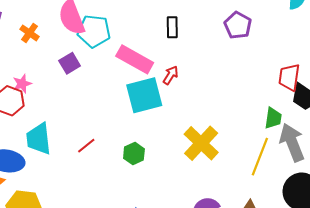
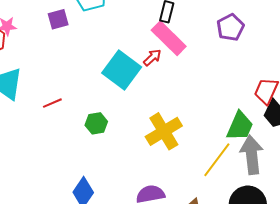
pink rectangle: (135, 59) -> (169, 38), moved
cyan square: (144, 95) -> (122, 70), turned 36
green trapezoid: (273, 118) -> (240, 126), size x1.4

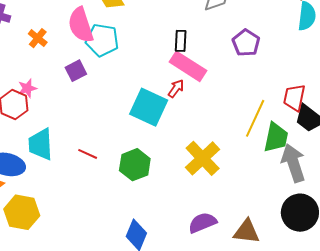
red line: (52, 103) -> (88, 154), turned 60
green hexagon: (96, 123) -> (135, 165), size x1.4
yellow line: (217, 160) -> (255, 118), moved

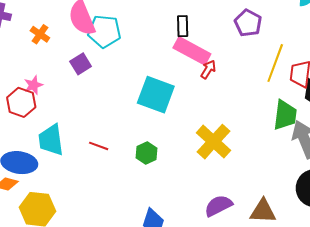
red arrow: (176, 89) -> (208, 69), moved
yellow line: (255, 118) -> (275, 63), moved
green hexagon: (135, 165) -> (146, 153), size x0.7

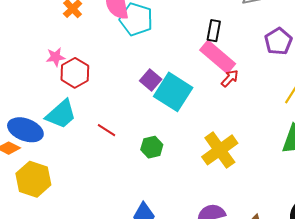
purple square: (81, 64) -> (151, 80), moved, turned -30
red hexagon: (21, 102) -> (75, 73), moved
cyan trapezoid: (51, 140) -> (61, 114), turned -136

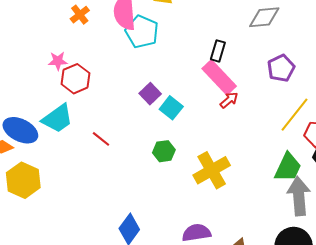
cyan square: (173, 92) -> (171, 108), size x0.6
green hexagon: (152, 147) -> (164, 151), moved

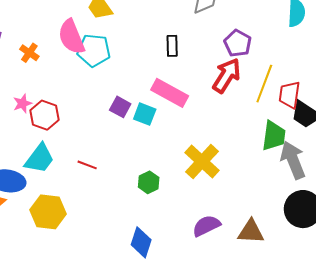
pink rectangle: (219, 77) -> (170, 93), moved
red arrow: (229, 100) -> (227, 76), moved, size x1.8
green hexagon: (164, 151) -> (149, 182), moved
yellow hexagon: (23, 180) -> (48, 212), moved

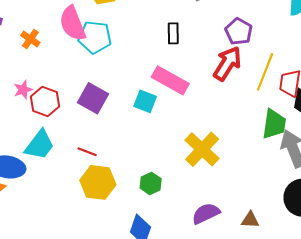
purple square: (120, 107) -> (93, 98), moved, size x1.4
green hexagon: (149, 182) -> (151, 183), moved
yellow hexagon: (48, 212) -> (98, 182), moved
brown triangle: (251, 232) -> (250, 220), size x0.7

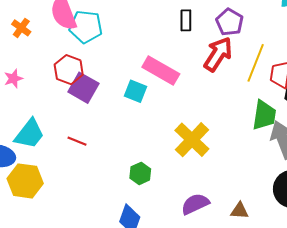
black rectangle: (173, 33) -> (186, 20), moved
red hexagon: (45, 102) -> (69, 70), moved
yellow hexagon: (98, 182) -> (25, 181), moved

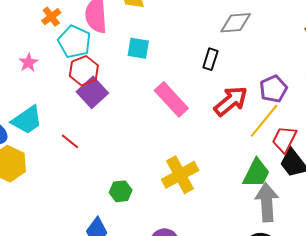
purple pentagon: (230, 22) -> (273, 89), moved
cyan pentagon: (86, 27) -> (74, 42), moved
pink star: (13, 79) -> (28, 63), turned -30
cyan square: (135, 91) -> (138, 48), moved, turned -30

